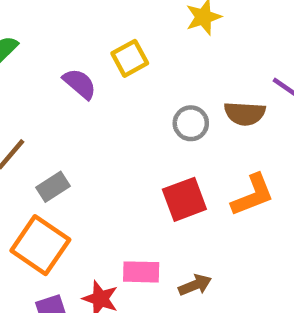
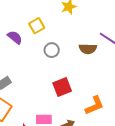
gray circle: (191, 123) -> (52, 50), moved
orange L-shape: (253, 195) -> (95, 105), moved

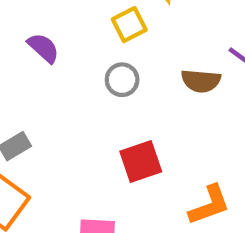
yellow square: (37, 26) -> (129, 25), moved

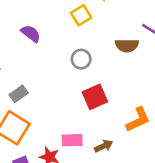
gray circle: (122, 80) -> (81, 59), moved

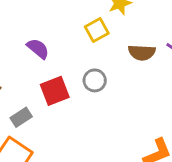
brown semicircle: (127, 46) -> (142, 53), moved
red square: (95, 97) -> (55, 91), moved

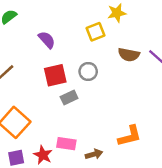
gray rectangle: (21, 117) -> (69, 98), moved

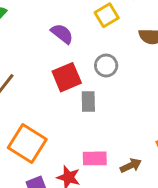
purple semicircle: (47, 40) -> (62, 34), moved
gray rectangle: (69, 98) -> (88, 102), turned -56

